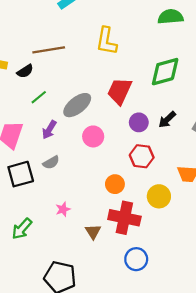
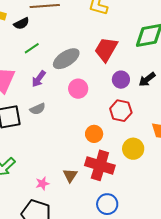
pink star: (63, 209) -> (42, 184), moved

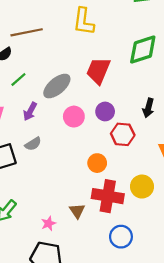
black arrow: (147, 79) -> (148, 108), moved, turned -30
purple circle: (121, 80) -> (105, 111), moved
yellow circle: (133, 149) -> (142, 187), moved

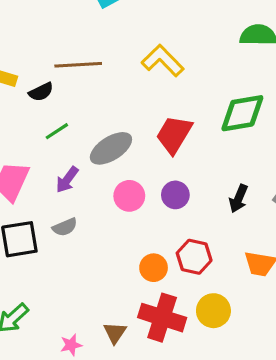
yellow L-shape: (84, 21) -> (163, 61), turned 120
red hexagon: (123, 134) -> (194, 257), moved

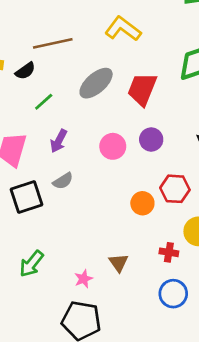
gray ellipse: (111, 148) -> (96, 83), moved
red cross: (162, 318) -> (169, 252), moved, size x0.5

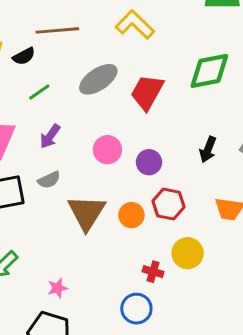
purple circle: (151, 140) -> (149, 162), moved
brown triangle: (119, 263) -> (86, 213), moved, size x1.8
blue circle: (173, 294) -> (136, 309), moved

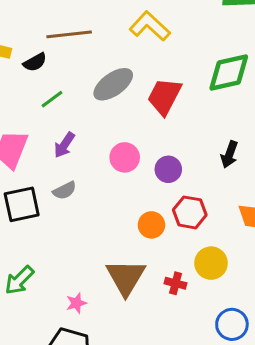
brown triangle: (86, 213) -> (126, 277), moved
blue circle: (136, 309) -> (232, 324), moved

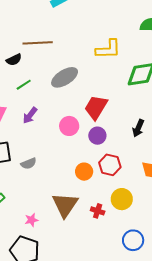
yellow L-shape: (150, 26) -> (108, 49), moved, turned 132
red trapezoid: (164, 96) -> (96, 107), moved
gray semicircle: (65, 190) -> (29, 163), moved

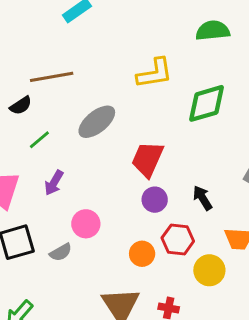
pink circle: (69, 126) -> (86, 224), moved
black arrow: (138, 128) -> (203, 198), moved, turned 132
yellow circle: (122, 199) -> (209, 270), moved

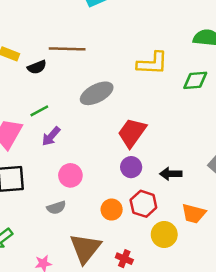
green diamond: (206, 103) -> (195, 80), moved, size x0.7
green line: (39, 140) -> (39, 111), moved
black arrow: (203, 198) -> (171, 174), turned -70
gray semicircle: (61, 252) -> (56, 208), moved

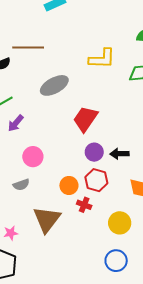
purple circle: (131, 167) -> (94, 152), moved
yellow circle: (164, 234) -> (120, 223), moved
red cross: (124, 259) -> (84, 205), moved

